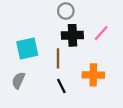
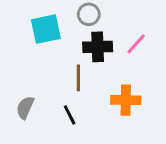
cyan square: (27, 48) -> (46, 29), moved
black line: (61, 86) -> (70, 115), moved

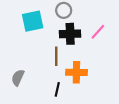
orange cross: (126, 100) -> (76, 72), moved
black line: (70, 115) -> (57, 89), moved, turned 40

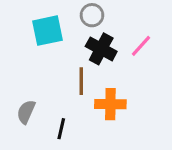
black cross: (70, 34) -> (101, 49), turned 30
black line: (57, 89) -> (61, 129), moved

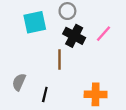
orange cross: (110, 104) -> (96, 94), moved

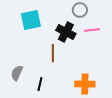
gray circle: (67, 11) -> (80, 10), moved
pink line: (103, 34) -> (92, 30), turned 42

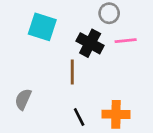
cyan square: (31, 20) -> (42, 27), turned 30
black line: (40, 84) -> (79, 117), moved, turned -40

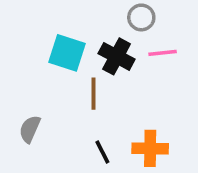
cyan square: (42, 27) -> (67, 53), moved

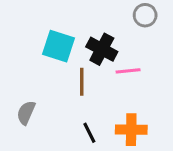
gray circle: (141, 17) -> (145, 15), moved
pink line: (163, 53) -> (128, 71), moved

